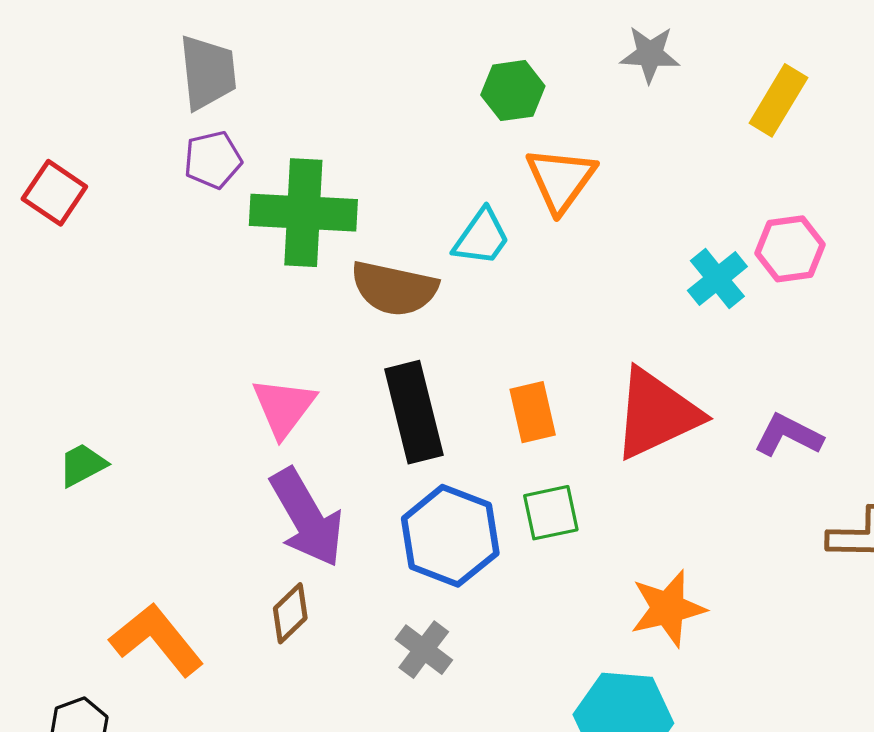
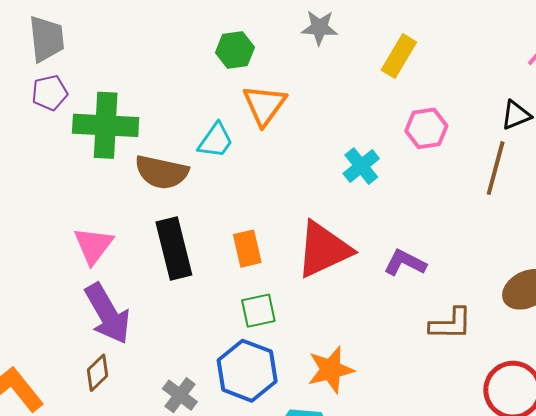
pink hexagon: (790, 249) -> (426, 128), moved
blue hexagon: (450, 536) -> (247, 371), moved

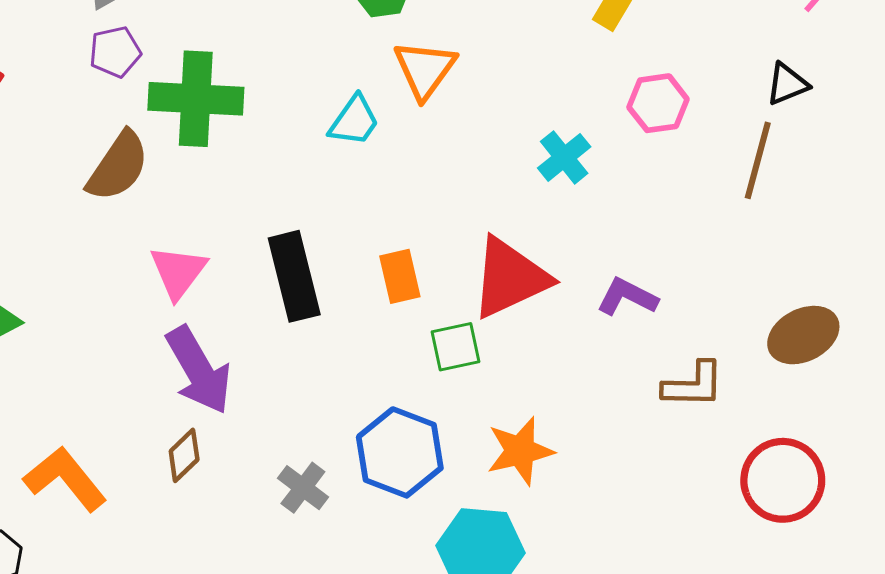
brown semicircle: (162, 172) -> (118, 166), moved, turned -68
green square: (258, 311) -> (456, 347), moved

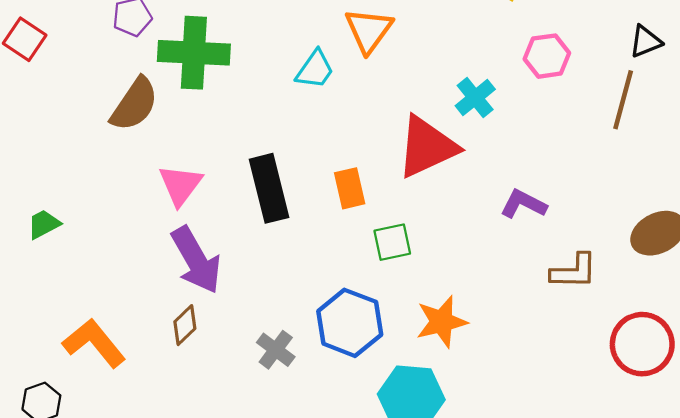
red triangle: (510, 278) -> (427, 147), moved

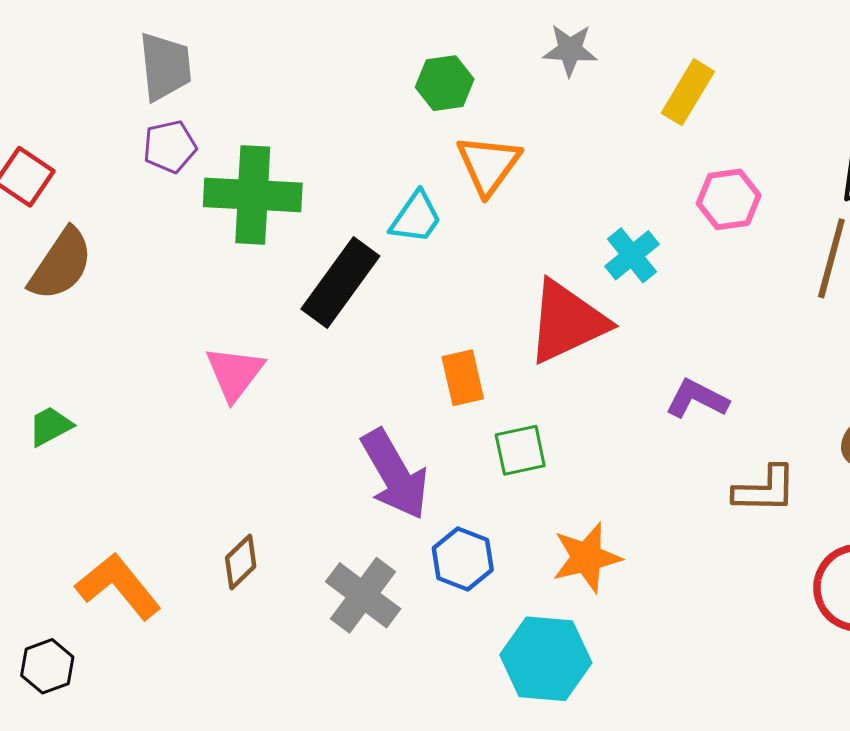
brown semicircle: (134, 104) -> (61, 264), moved
black rectangle: (269, 188) -> (340, 283), moved, turned 50
purple arrow: (196, 260) -> (395, 474), moved
blue hexagon: (350, 323) -> (463, 559), size x0.7
gray cross: (276, 350) -> (363, 595), size x1.4

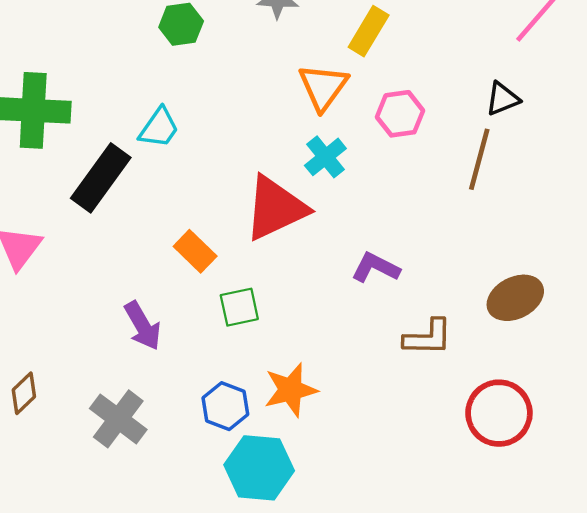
orange triangle: (488, 165) -> (323, 87), moved
orange rectangle: (463, 378) -> (195, 251), turned -33
purple arrow: (395, 474) -> (143, 326), size x0.7
blue hexagon: (463, 559) -> (225, 406), moved

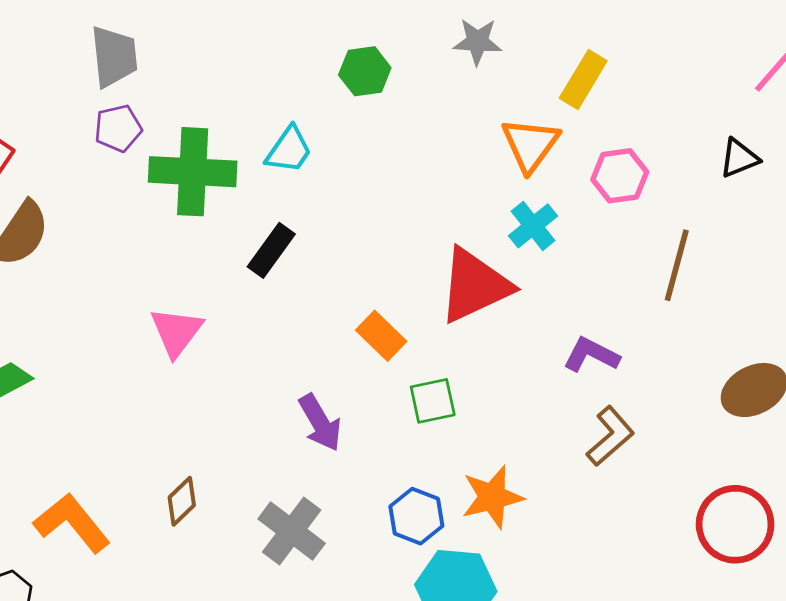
cyan trapezoid: (159, 128) -> (289, 150), moved
brown line: (479, 159) -> (677, 265), moved
black rectangle: (101, 178) -> (271, 250), size x0.7
brown L-shape: (428, 337) -> (610, 436), moved, turned -42

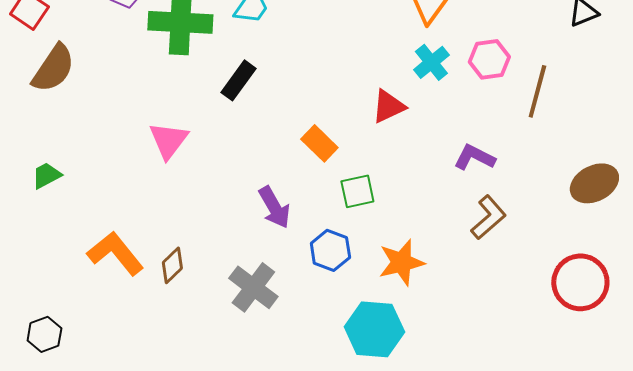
pink hexagon: (620, 176) -> (489, 59), moved
red triangle: (475, 286) -> (388, 106), size x0.6
blue hexagon: (416, 516) -> (330, 250), moved
orange L-shape: (72, 523) -> (115, 253), moved

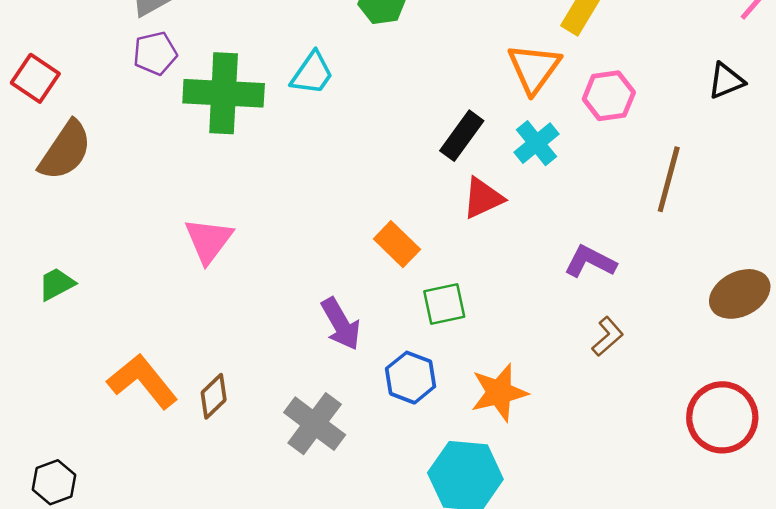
pink hexagon: (489, 59) -> (609, 96), moved
black rectangle: (238, 80) -> (462, 136), moved
brown L-shape: (488, 217) -> (608, 336), size x0.7

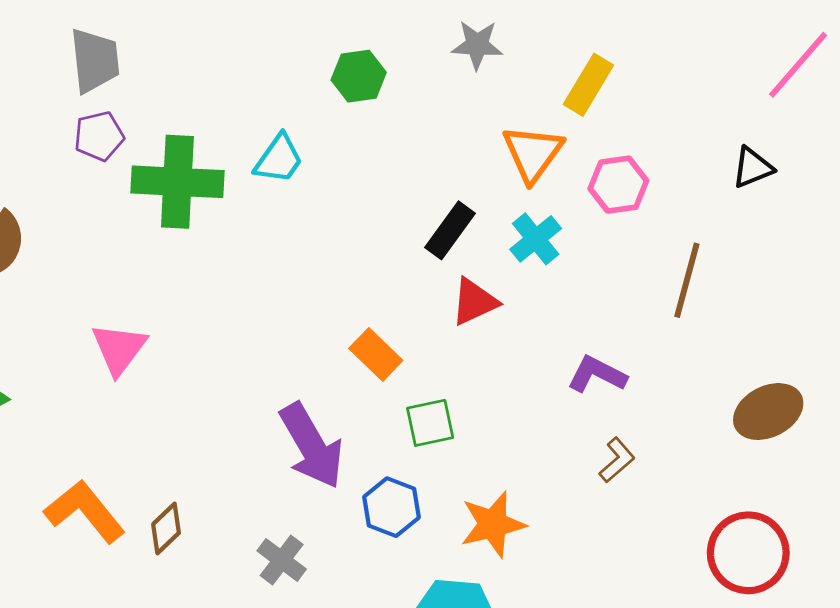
pink triangle: (209, 240) -> (119, 349), moved
purple arrow: (341, 324) -> (312, 446), size x1.4
gray cross: (315, 424) -> (282, 560), size x0.7

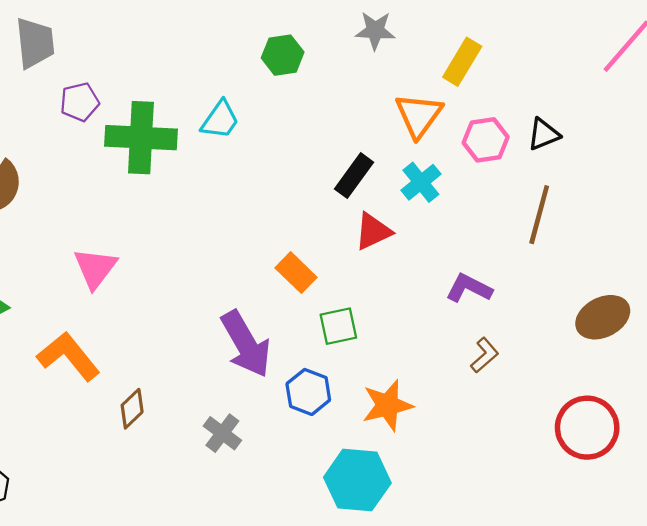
gray trapezoid: (95, 61) -> (35, 43), moved
black triangle: (753, 168) -> (544, 134), moved
orange L-shape: (85, 511) -> (68, 356), moved

